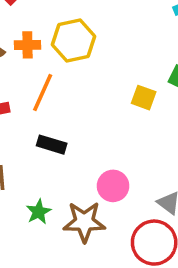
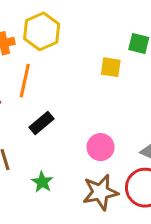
black rectangle: (52, 145) -> (41, 123), turned -45
brown star: (84, 222) -> (100, 192), moved

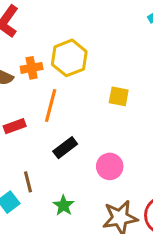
yellow square: (111, 67) -> (119, 96), moved
pink circle: (101, 147) -> (110, 166), moved

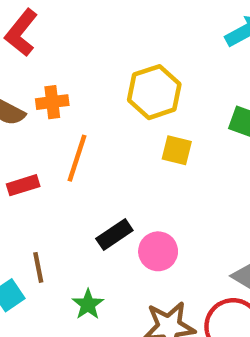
yellow hexagon: (69, 58) -> (154, 92), moved
black rectangle: (65, 148) -> (114, 234), moved

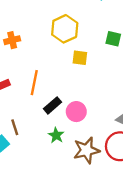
orange line: (77, 158) -> (34, 83), moved
green star: (88, 304) -> (56, 135), moved

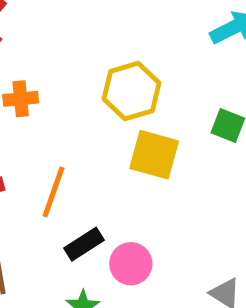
yellow square: (80, 58) -> (154, 155), size x1.5

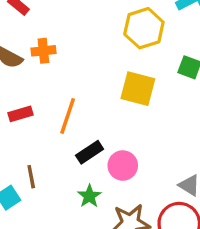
yellow hexagon: (131, 91) -> (144, 28), moved

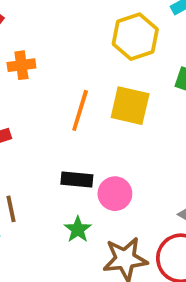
orange line: (68, 116) -> (80, 110), moved
black rectangle: (90, 152) -> (77, 179), turned 40

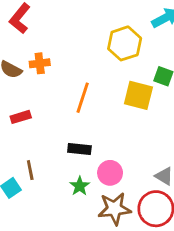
yellow square: (130, 106) -> (138, 95), moved
pink circle: (115, 194) -> (110, 173), moved

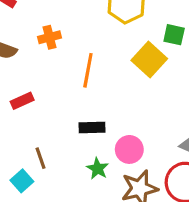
orange cross: (40, 63) -> (49, 37), moved
yellow square: (138, 95) -> (149, 59), turned 36

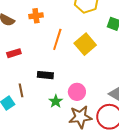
yellow square: (149, 59) -> (85, 44), moved
black rectangle: (92, 128) -> (45, 75), moved

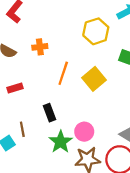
black rectangle: (45, 75) -> (50, 113), turned 63
green star: (56, 101) -> (61, 142), size x1.5

